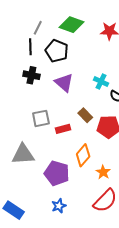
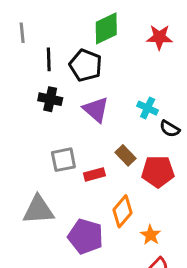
green diamond: (71, 25) -> (106, 28), turned -45
gray line: (38, 28) -> (22, 33), moved, turned -32

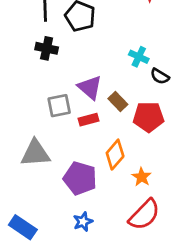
purple triangle: (96, 110) -> (90, 87), moved

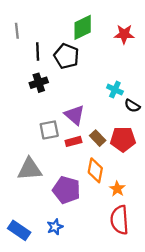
black cross: (47, 48) -> (39, 83), turned -30
brown rectangle: (118, 101) -> (98, 138), moved
orange diamond: (115, 155) -> (95, 170), turned -30
red semicircle: (144, 215) -> (120, 220), turned 132
blue star: (83, 222) -> (55, 227), moved

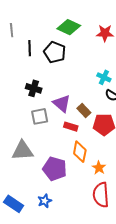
green diamond: (83, 27) -> (69, 27), turned 50
black cross: (39, 83) -> (34, 88), moved, turned 35
cyan cross: (115, 90) -> (104, 77), moved
brown rectangle: (98, 138) -> (84, 110), moved
red rectangle: (73, 141) -> (71, 127), moved, turned 32

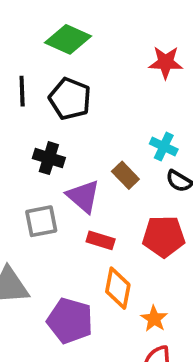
green diamond: (69, 27) -> (68, 39), moved
black cross: (34, 88) -> (49, 158), moved
brown rectangle: (84, 110) -> (125, 175), moved

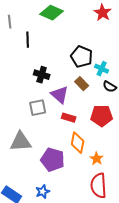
red star: (166, 62) -> (103, 13), moved, turned 30
black pentagon: (70, 99) -> (82, 57), moved

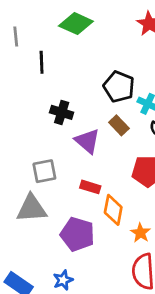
gray square: (38, 108) -> (44, 171), moved
red rectangle: (69, 118) -> (90, 187), moved

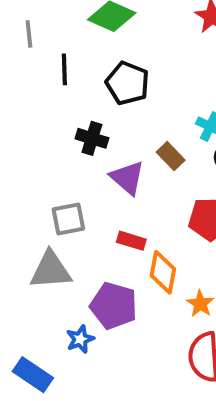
black pentagon: (119, 87) -> (127, 83), moved
blue star: (63, 280) -> (80, 339), moved

